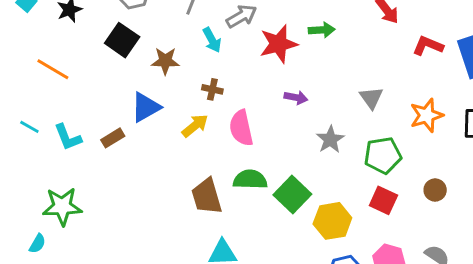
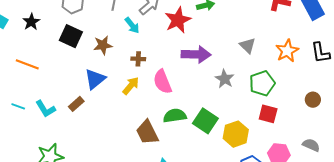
purple arrow: (296, 98) -> (196, 54), size x1.8
brown circle: (435, 190) -> (313, 100), moved

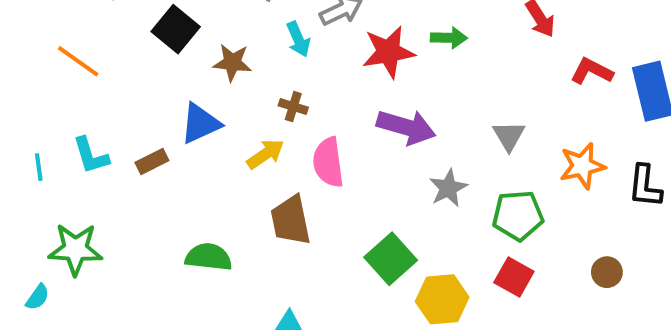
cyan line: (18, 106) -> (39, 167), moved, turned 48
green semicircle: (175, 116) -> (208, 257), moved
brown trapezoid: (147, 132) -> (291, 220), moved

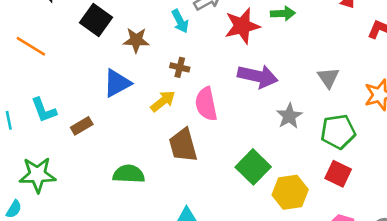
brown rectangle: (152, 162) -> (82, 126), moved

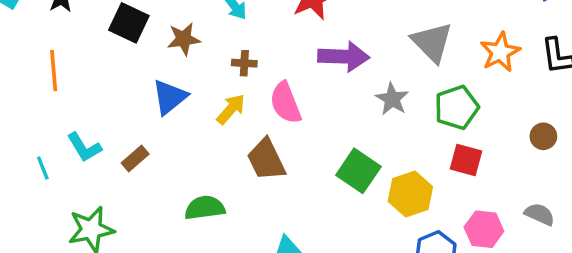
orange line: (31, 46) -> (54, 71), turned 64
gray triangle: (328, 78) -> (432, 42), size x1.5

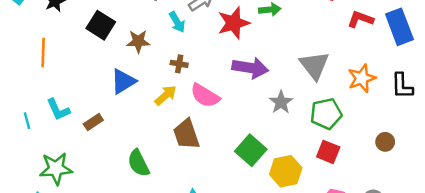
pink semicircle: (286, 103) -> (205, 96), turned -44
green semicircle: (205, 208) -> (138, 163), turned -116

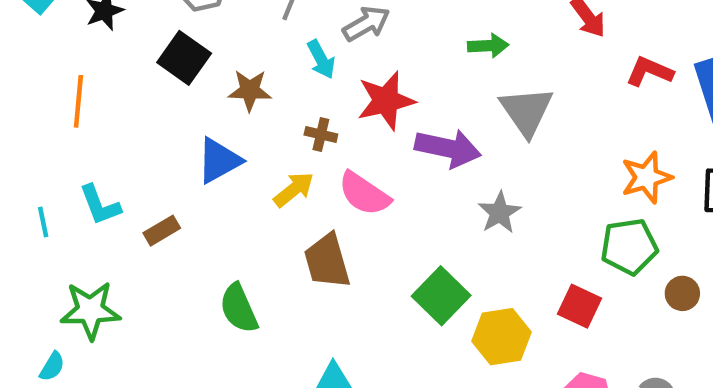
red star: (234, 23) -> (386, 101), moved
gray triangle: (314, 65) -> (526, 111), moved
green pentagon: (326, 114) -> (629, 247), moved

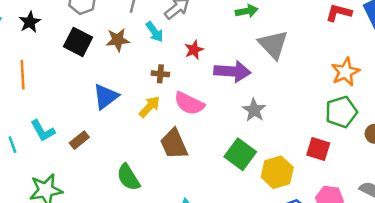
brown star: (250, 90) -> (118, 40), moved
red star: (386, 101) -> (194, 50), size x0.6
gray star: (500, 213) -> (254, 110), moved

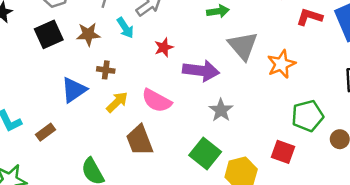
black square: (78, 42) -> (49, 34), turned 36
orange star: (345, 72) -> (281, 64), moved
brown cross: (160, 74) -> (106, 70), moved

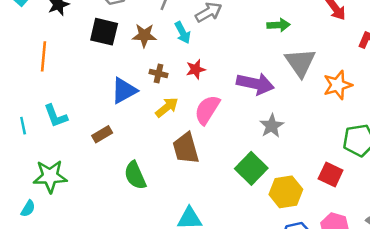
black square: (49, 34) -> (104, 32), turned 32
red star: (164, 47) -> (196, 69), moved
pink semicircle: (157, 101) -> (207, 110), turned 88
brown rectangle: (46, 132) -> (102, 134), moved

